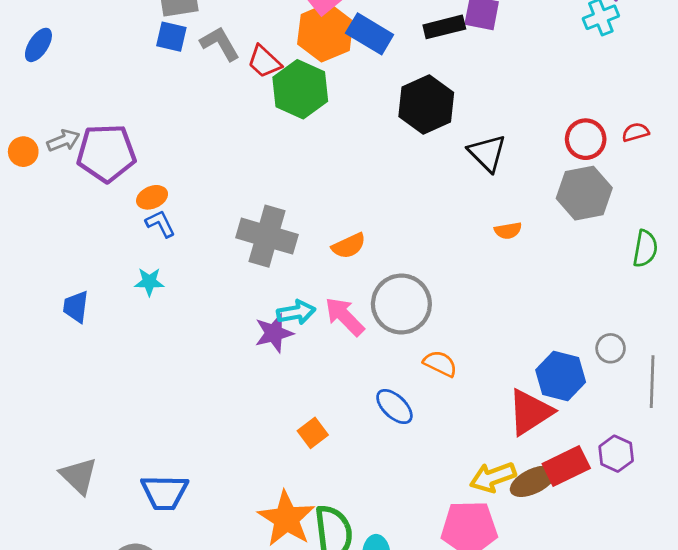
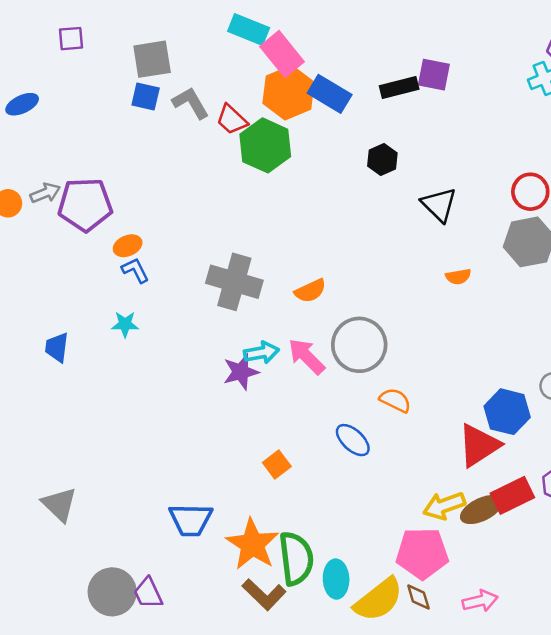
blue ellipse: (38, 45) -> (22, 104), turned 32
black hexagon: (426, 105) -> (382, 160), size x0.6
blue trapezoid: (165, 492) -> (191, 520), moved

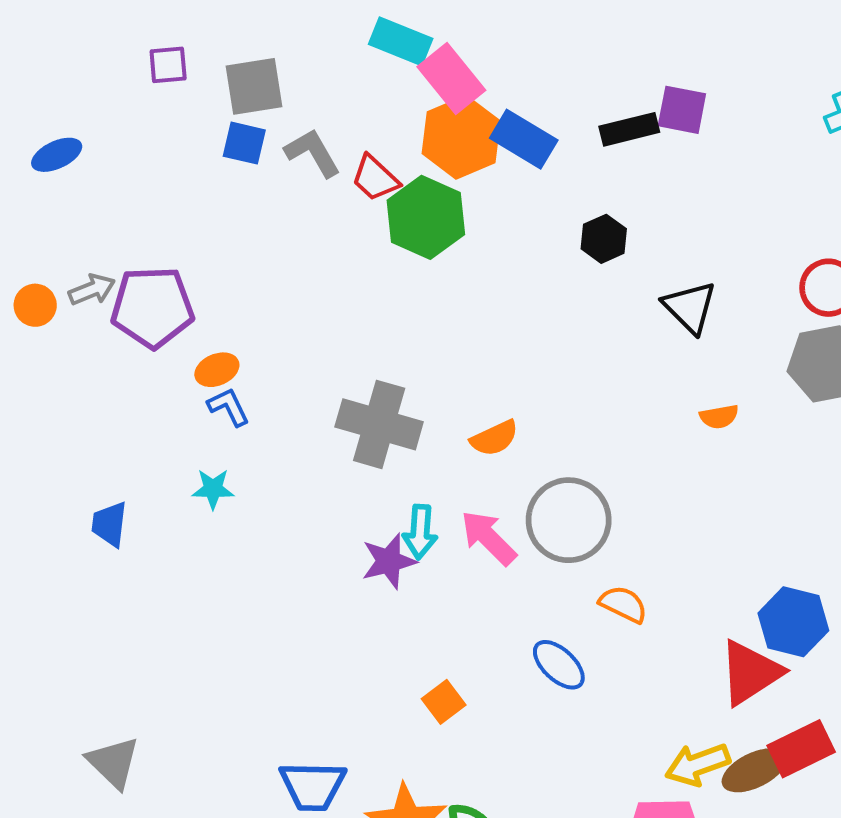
purple square: (71, 39) -> (168, 65), moved
cyan arrow: (261, 353) -> (420, 532), turned 104

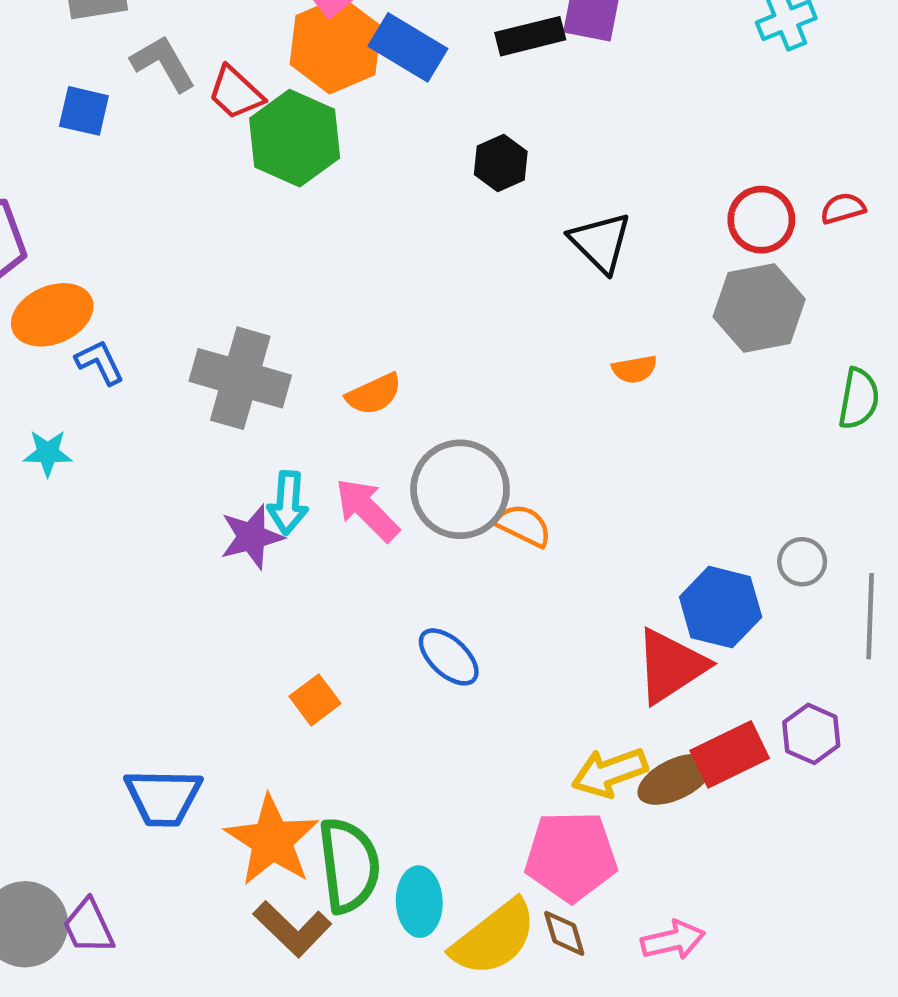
blue square: (244, 143) -> (84, 111), moved
orange ellipse: (217, 370) -> (52, 315), size x1.6
blue L-shape: (229, 407) -> (100, 362), moved
orange semicircle: (623, 604) -> (523, 526), moved

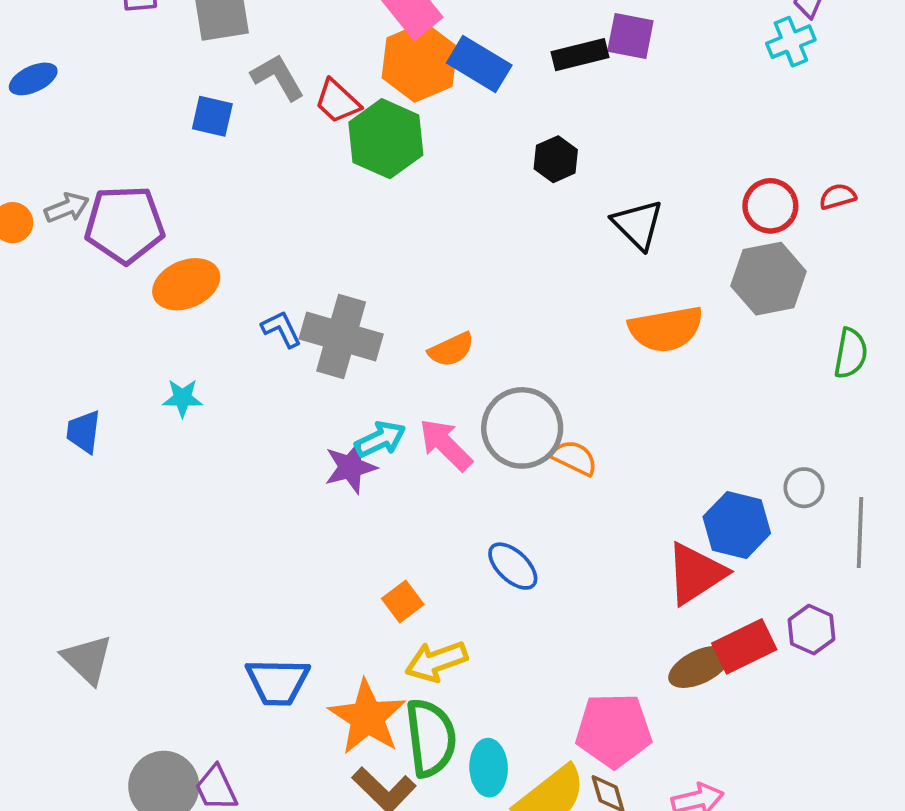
blue L-shape: (100, 362) -> (281, 329), moved
orange semicircle: (634, 369) -> (666, 329), size x2.0
cyan arrow: (288, 503) -> (380, 439), turned -120
yellow arrow: (610, 772) -> (436, 661), moved

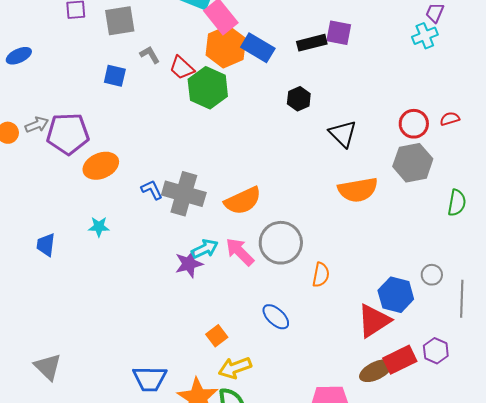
gray L-shape: (278, 77) -> (150, 55), size x0.7
orange semicircle: (451, 350) -> (243, 201), size x1.5
orange semicircle: (574, 458) -> (321, 275), moved, turned 75

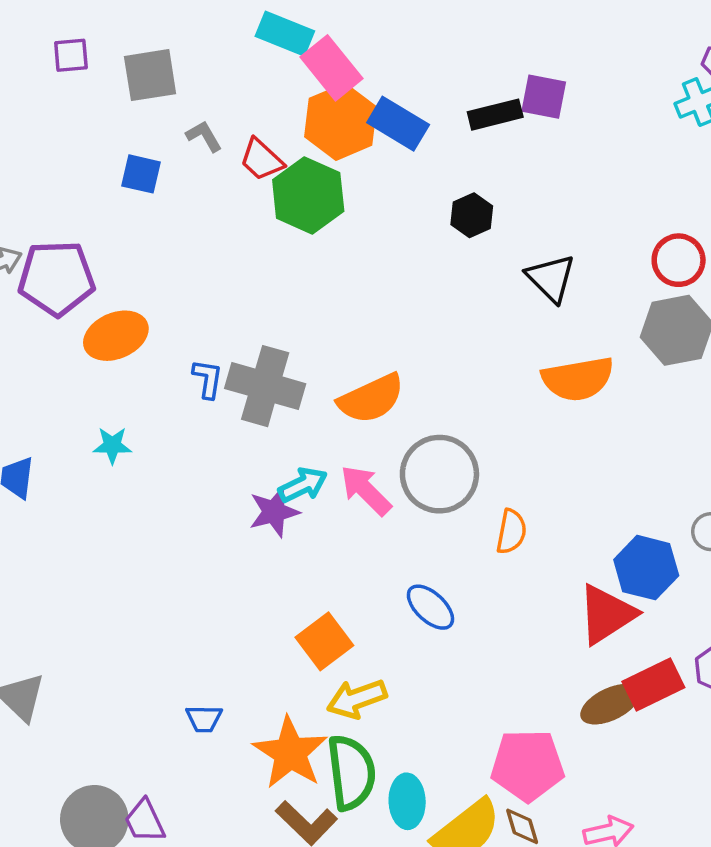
blue L-shape: (152, 190) -> (208, 379), turned 35
orange square: (217, 336) -> (324, 641), size x1.4
blue trapezoid: (150, 379) -> (204, 719), size x0.6

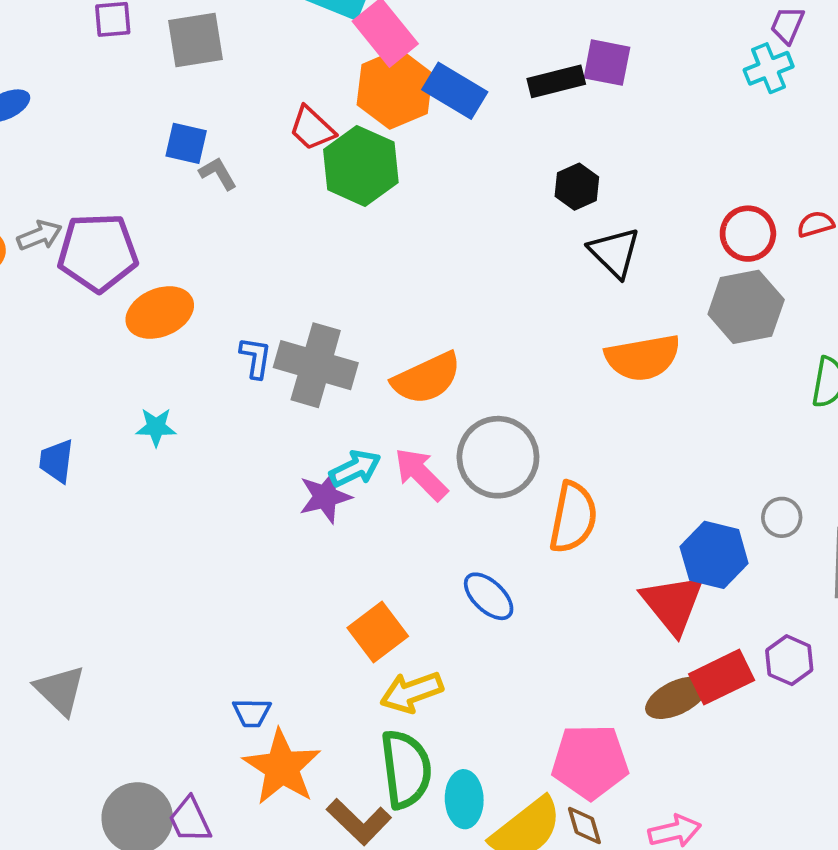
gray L-shape: (204, 136) -> (218, 173), moved
black hexagon: (472, 215) -> (577, 187), moved
orange semicircle: (511, 532) -> (573, 517), size x1.5
red triangle: (607, 614) -> (673, 604), turned -36
orange star: (290, 753) -> (282, 767), moved

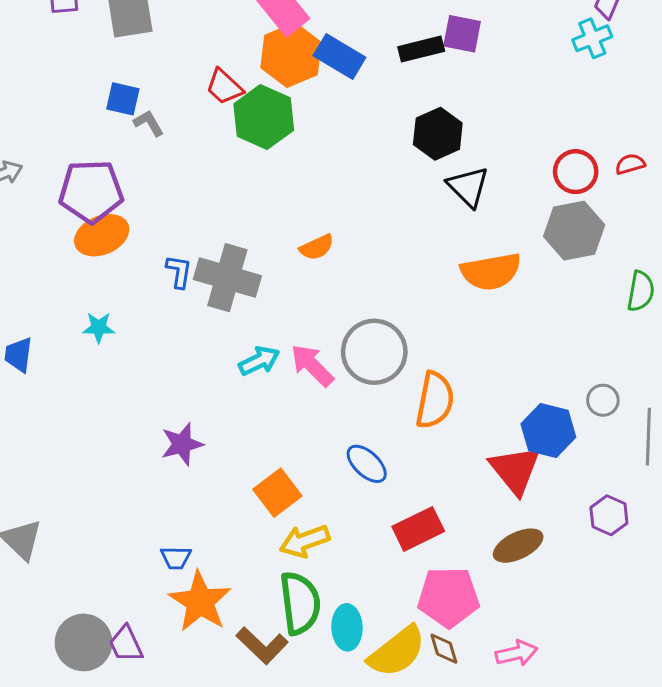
black hexagon: (577, 187) -> (438, 134), size x1.4
purple pentagon: (98, 252) -> (91, 191), moved
orange semicircle: (427, 378) -> (317, 247), moved, size x0.6
purple star: (325, 497) -> (182, 444), moved
red rectangle: (722, 677) -> (418, 529), moved

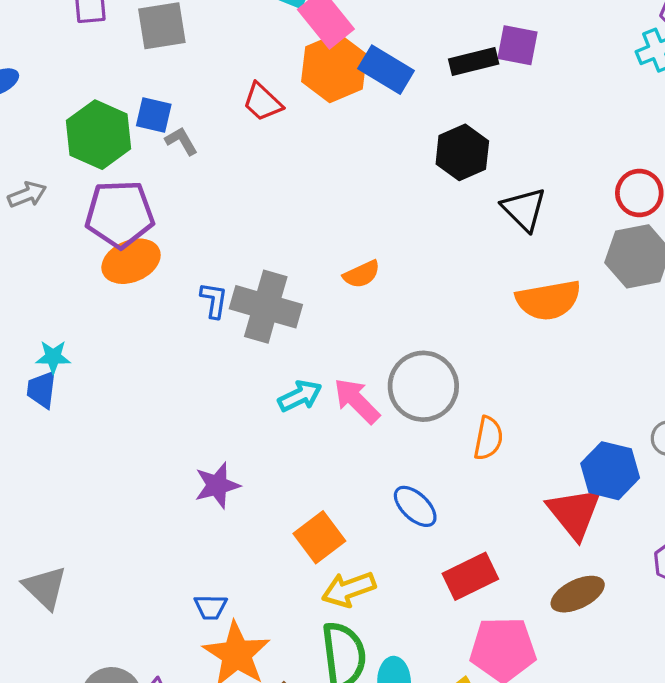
green hexagon: (264, 117) -> (99, 135), moved
black hexagon: (438, 134) -> (462, 152), moved
cyan star: (99, 328) -> (53, 357), moved
orange semicircle: (435, 400) -> (488, 438), size x0.7

